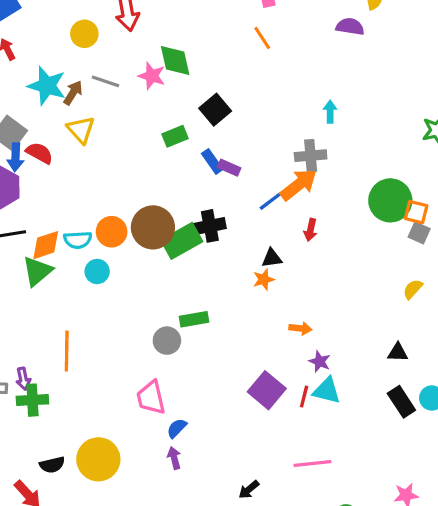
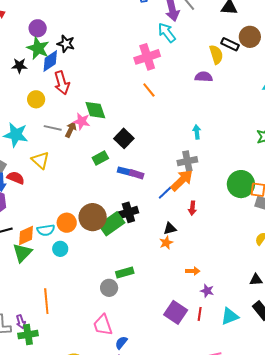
brown arrow: (73, 93) -> (71, 130), moved
blue rectangle: (212, 161) -> (126, 171), turned -35
cyan triangle: (327, 391) -> (230, 316), moved, turned -30

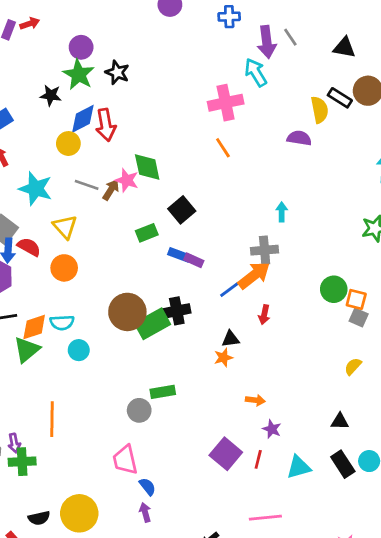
blue diamond: (50, 61) -> (83, 119), moved
green circle: (241, 184) -> (334, 289), size x0.7
orange circle: (67, 223) -> (64, 268), moved
blue semicircle: (121, 343) -> (147, 487), turned 96

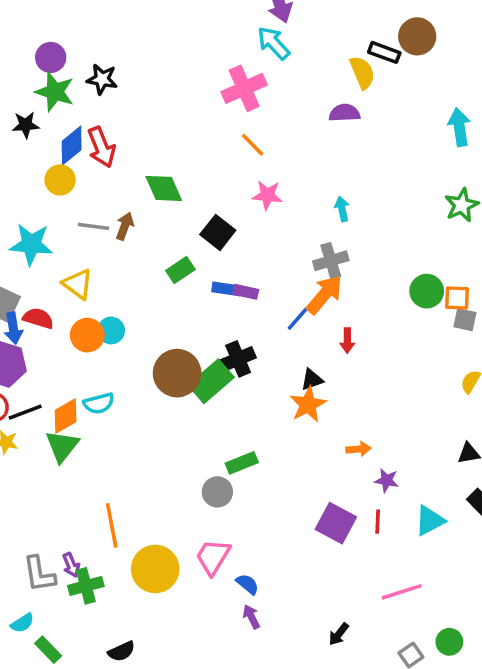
pink star: (127, 180) -> (267, 195), moved
cyan circle: (79, 350) -> (111, 330), moved
orange star: (223, 358) -> (308, 405), size x1.5
pink trapezoid: (125, 460) -> (213, 557), turned 56
yellow circle: (79, 513) -> (155, 569), moved

